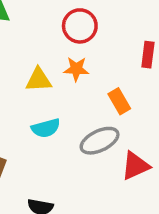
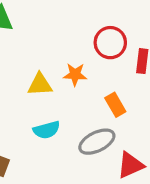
red circle: (80, 26) -> (110, 43), moved

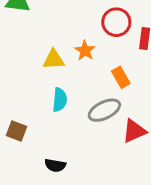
orange star: (75, 74) -> (85, 51), turned 30
cyan semicircle: (47, 130) -> (60, 100), turned -70

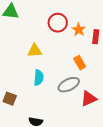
red circle: (116, 22) -> (58, 23), moved
orange star: (85, 51) -> (79, 30), moved

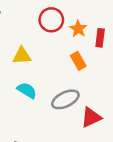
orange rectangle: (80, 63) -> (78, 61), moved
cyan semicircle: (39, 78) -> (27, 90), turned -63

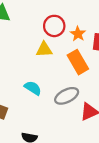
yellow triangle: (22, 56) -> (44, 50), moved
orange rectangle: (78, 61) -> (78, 62), size x1.5

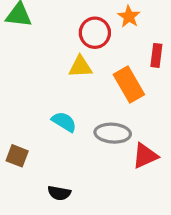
orange star: (78, 34) -> (129, 17), moved
gray ellipse: (67, 96) -> (113, 133), turned 30

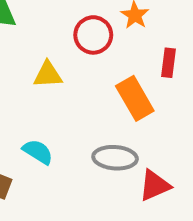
yellow triangle: (80, 67) -> (48, 75), moved
cyan semicircle: (64, 122) -> (38, 152), moved

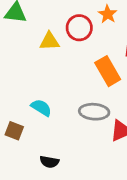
yellow triangle: (48, 75) -> (49, 41), moved

